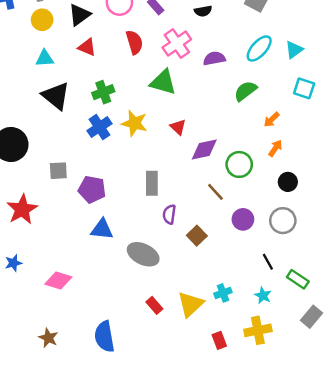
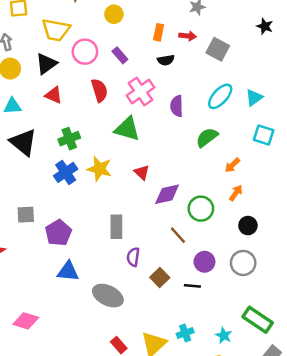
purple semicircle: (214, 58) -> (177, 106), turned -80
purple pentagon: (92, 189) -> (58, 233), turned 30
black line: (268, 262) -> (192, 286), moved, turned -56
green rectangle: (298, 279) -> (258, 320), size x1.4

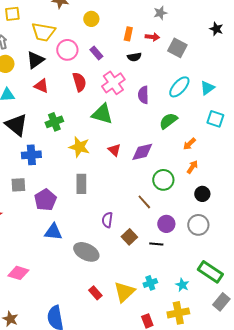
blue cross: (66, 172) -> (31, 155), moved, turned 30
purple diamond: (167, 194) -> (142, 152), moved
gray rectangle: (116, 227) -> (81, 184), moved

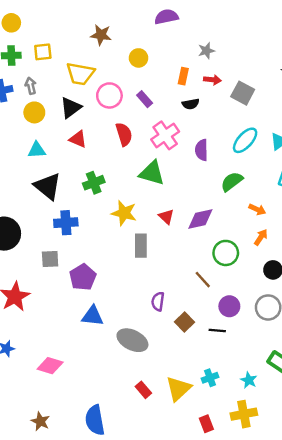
gray star: (160, 13) -> (206, 51), moved
orange arrow: (189, 144) -> (257, 209), turned -112
gray rectangle: (81, 184) -> (141, 246), moved

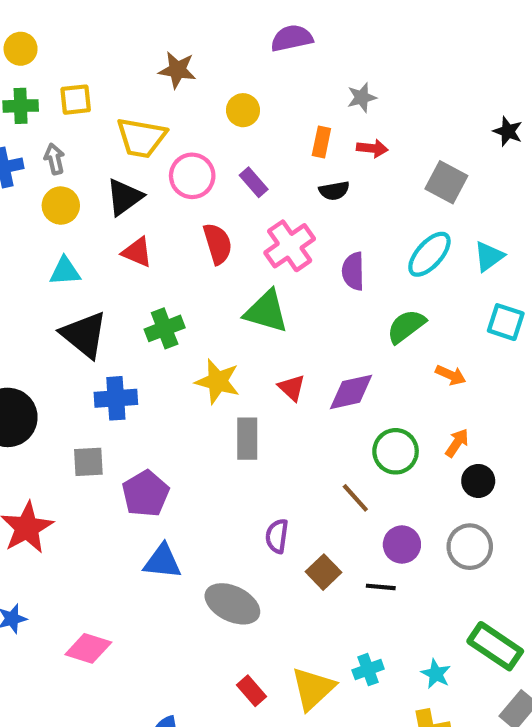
gray square: (243, 93) -> (446, 182), moved
orange arrow: (261, 237) -> (457, 443), moved

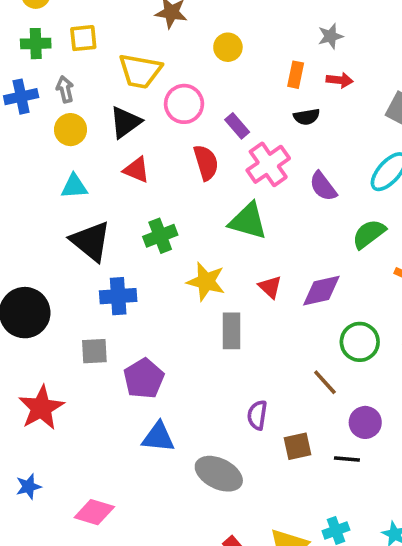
purple rectangle: (254, 182) -> (237, 126), moved
purple semicircle: (353, 271) -> (323, 186), turned -36
brown square: (324, 572) -> (297, 446), turned 32

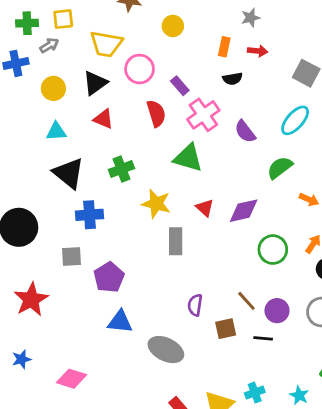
gray arrow: (65, 89) -> (49, 45), moved, turned 72
brown line: (325, 382) -> (246, 301), moved

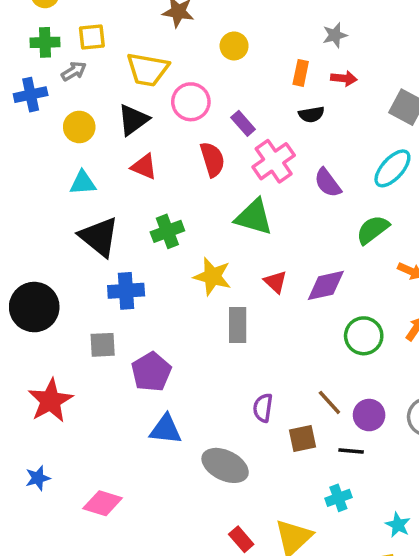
cyan cross: (255, 393) -> (338, 498), moved

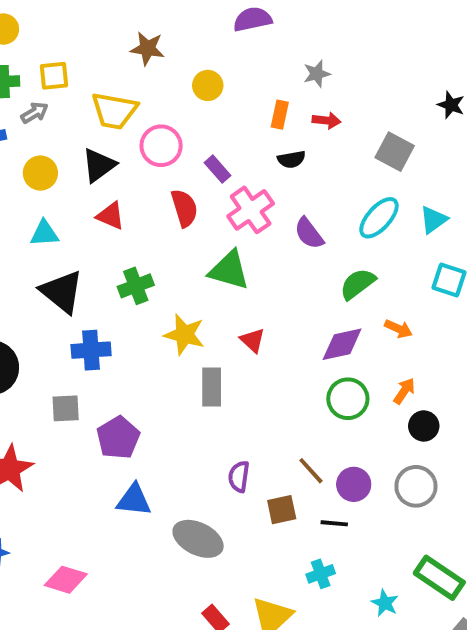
purple diamond: (326, 285) -> (342, 344), moved

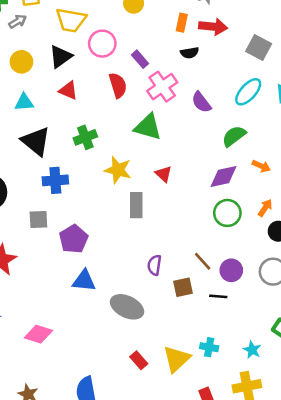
red arrow: (326, 120) -> (213, 27), size x1.5
cyan cross: (321, 574) -> (209, 347), moved, turned 30

